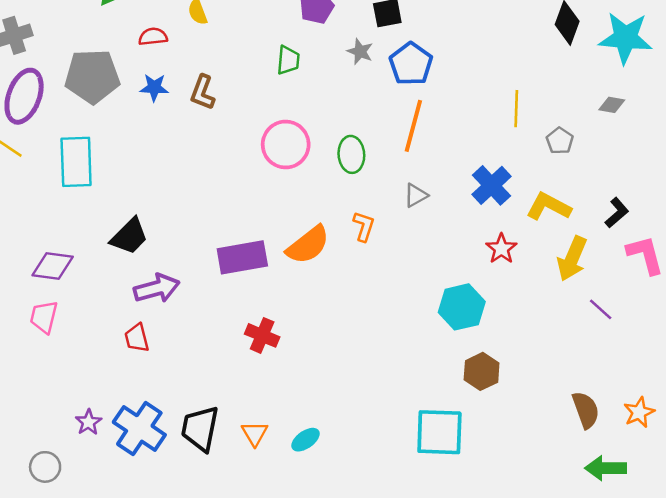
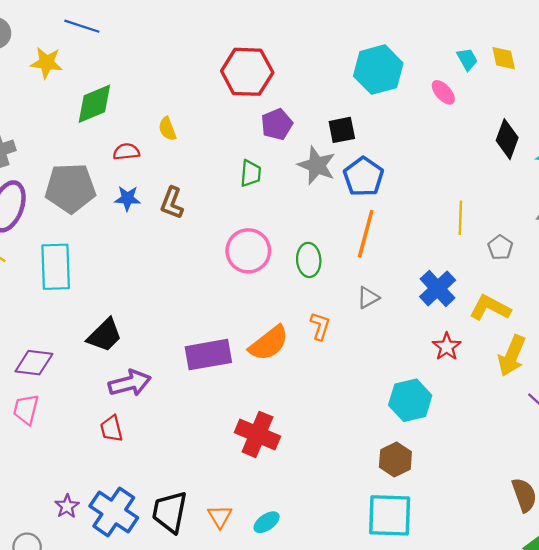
gray star: (360, 52) -> (317, 165), size x1.6
red cross: (262, 335) -> (257, 434), moved, size x1.4
brown hexagon: (482, 371) -> (395, 459), moved

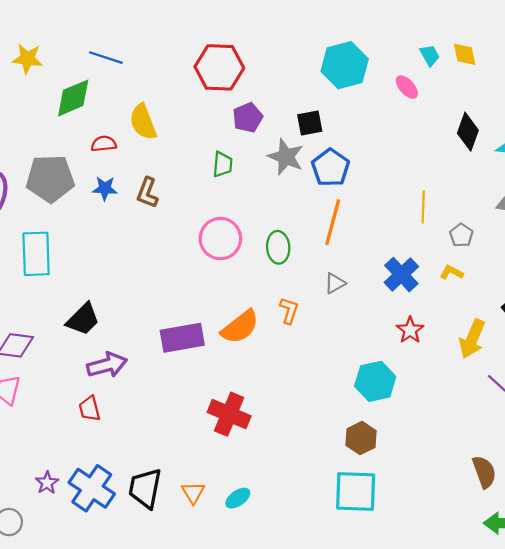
blue line: (82, 26) -> (106, 58), moved
yellow semicircle: (167, 129) -> (143, 122), size x1.6
yellow L-shape: (490, 308) -> (452, 272), moved, size x0.6

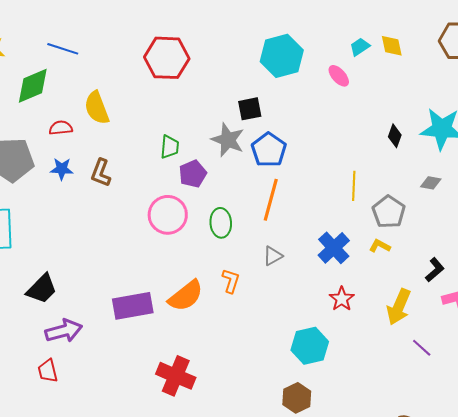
cyan trapezoid: (430, 55) -> (360, 47), turned -95
purple pentagon: (248, 118) -> (193, 174), moved
black diamond: (468, 132) -> (395, 136), moved, size x0.7
gray pentagon: (461, 235) -> (389, 212), size x1.5

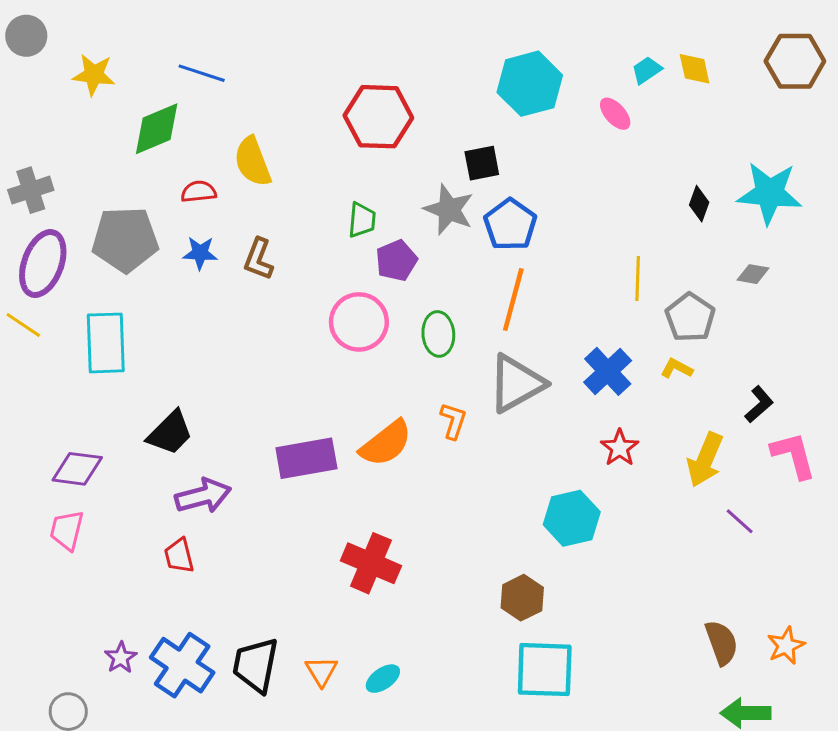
red hexagon: (167, 58) -> (378, 117), moved
gray triangle: (273, 256) -> (516, 383), size x2.0
brown hexagon: (297, 398) -> (522, 598), moved

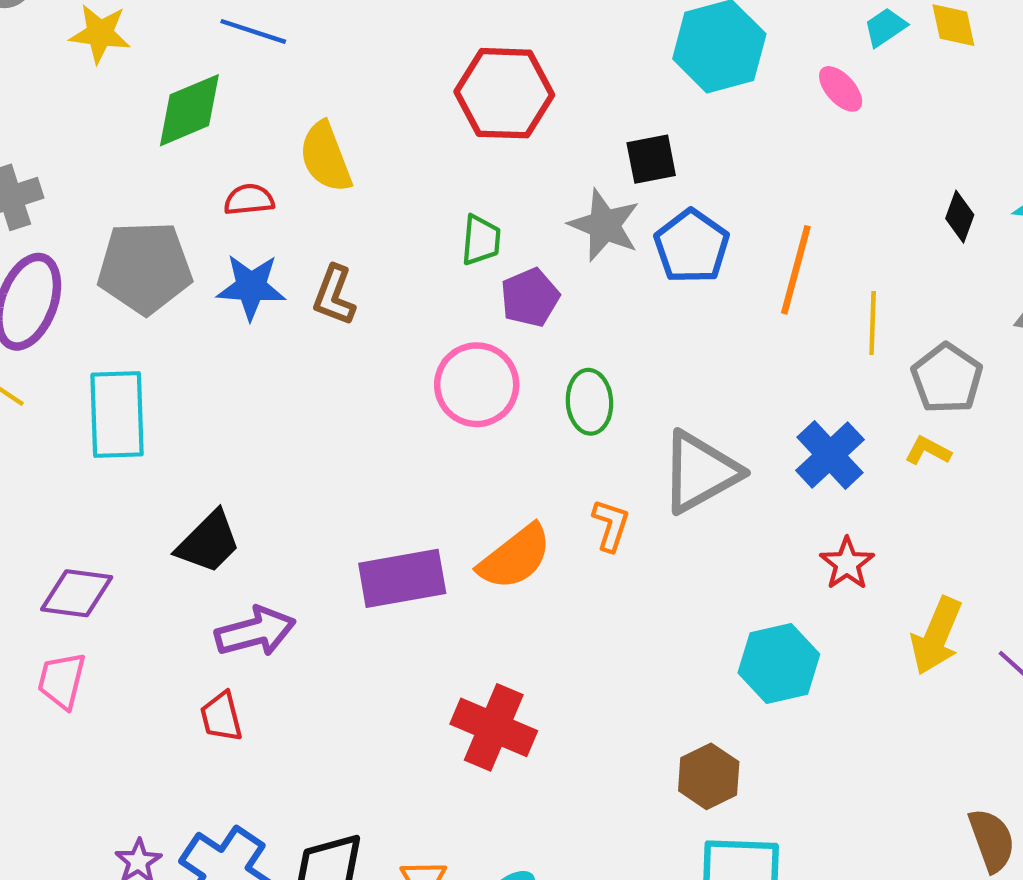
blue star: (200, 253) -> (251, 287), size x1.4
orange line: (513, 299) -> (796, 270), moved
yellow arrow: (705, 460) -> (936, 636), moved

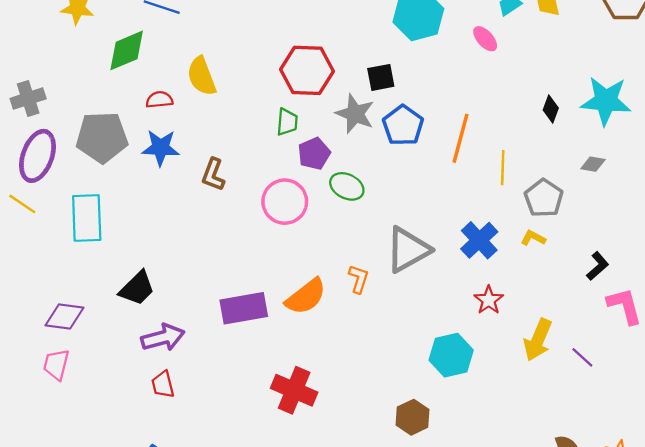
red hexagon: (504, 93) -> (307, 70), moved
brown L-shape: (334, 295) -> (213, 175), moved
green ellipse: (589, 402) -> (347, 186), moved, turned -60
red trapezoid: (221, 717) -> (163, 384), moved

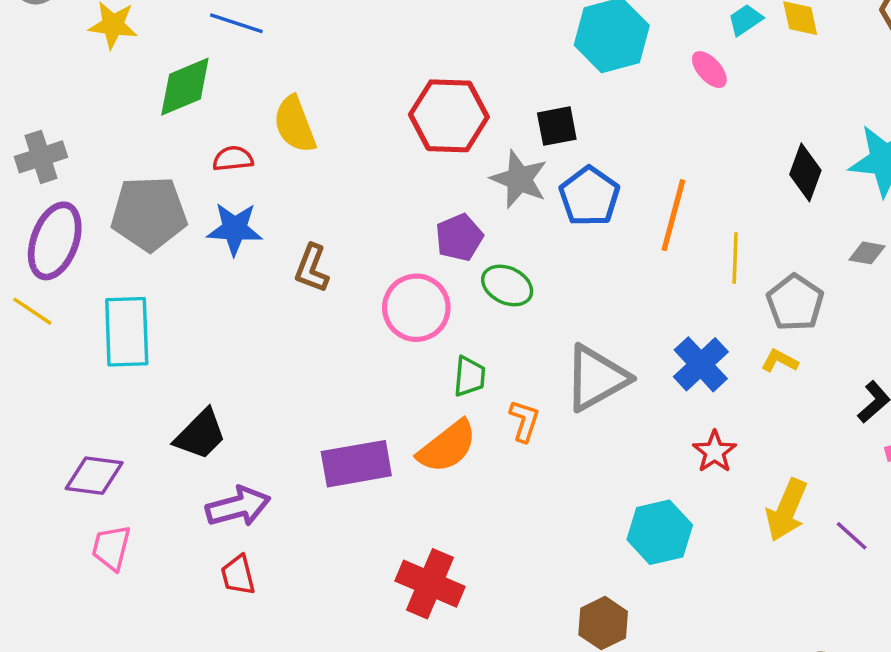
black diamond: (551, 109) -> (805, 172), size x1.4
green trapezoid: (287, 122) -> (469, 376), moved
pink trapezoid: (56, 365) -> (111, 548), moved

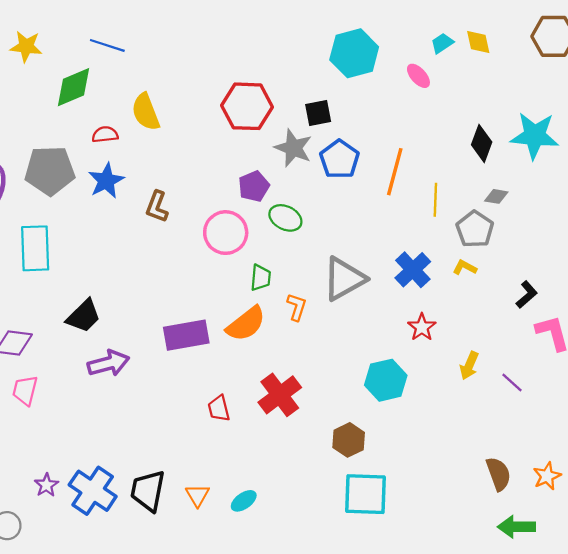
blue star: (235, 229) -> (106, 181), turned -30
gray diamond: (867, 253) -> (496, 196), moved
yellow arrow: (786, 510) -> (469, 366), size x0.7
red trapezoid: (238, 575) -> (219, 408), moved
red cross: (430, 584) -> (280, 395), moved, turned 30

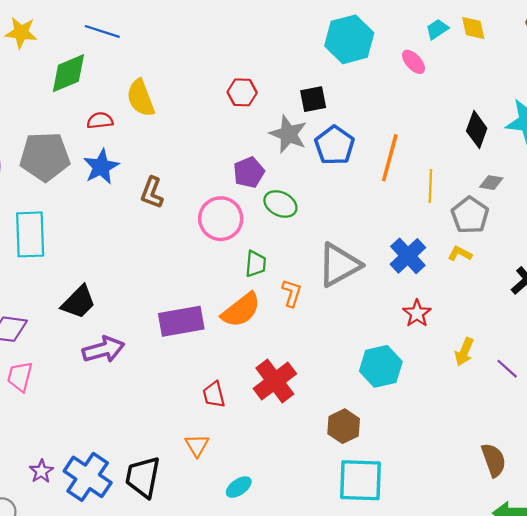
red hexagon: (247, 106) -> (242, 92), size x0.6
orange triangle: (197, 495) -> (197, 445), moved

